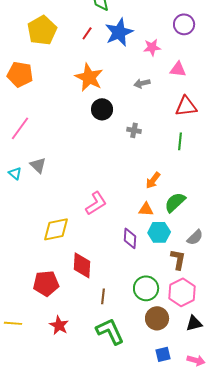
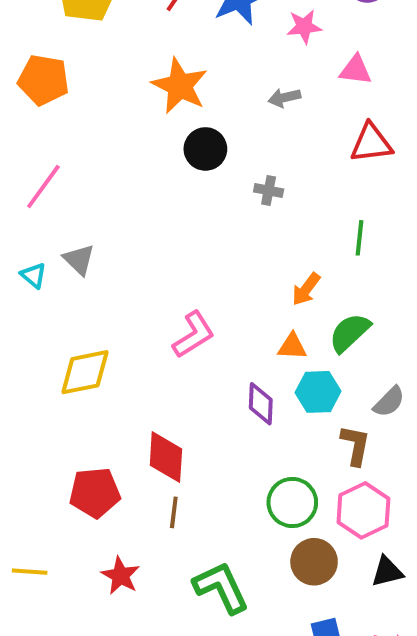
green line: (180, 141) -> (359, 238), moved
yellow diamond: (56, 229) -> (85, 372), moved
brown line: (103, 296) -> (174, 512), moved

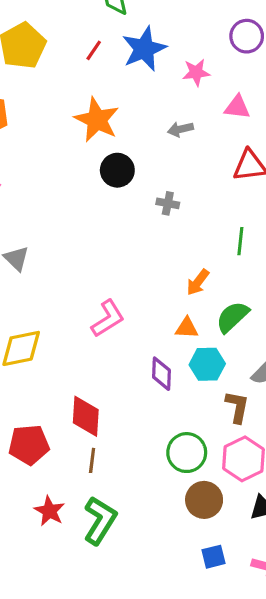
green L-shape: (221, 587) -> (100, 520), moved, turned 57

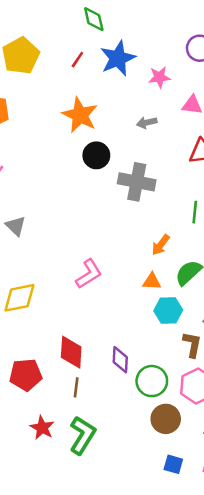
gray cross: (168, 203) -> (137, 182), size x2.0
purple diamond: (161, 374) -> (120, 360), moved
blue square: (214, 557) -> (173, 464), turned 30

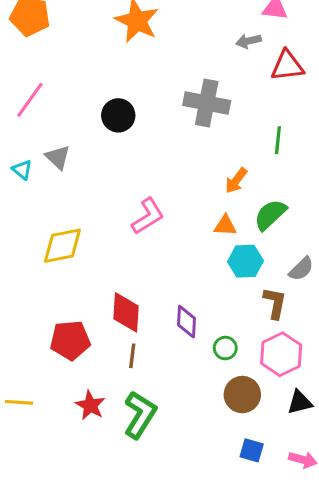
gray arrow: (147, 123) -> (249, 41), moved
black circle: (96, 155) -> (118, 115), moved
green circle: (152, 381) -> (225, 348), size x0.6

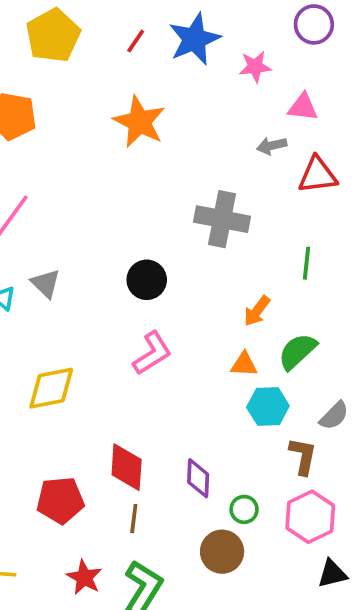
black circle: (118, 115) -> (147, 280), moved
brown circle: (242, 395) -> (222, 552), moved

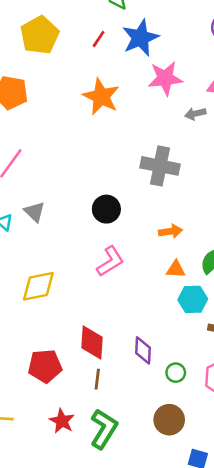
pink star: (255, 67) -> (165, 78), moved, size x1.5
orange arrow: (257, 311) -> (170, 231), moved, turned -135
brown circle: (222, 552) -> (169, 420), moved

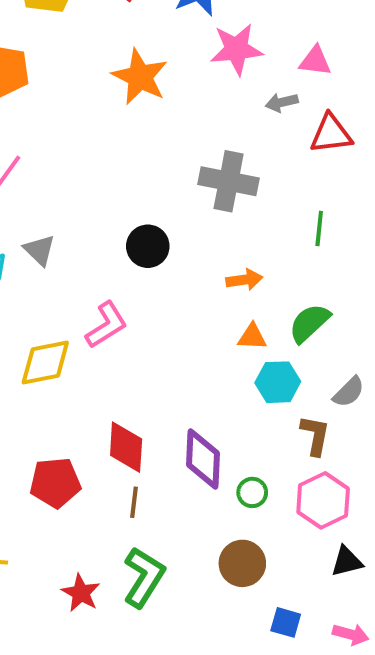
pink L-shape: (110, 261) -> (106, 325), moved
purple diamond: (143, 350) -> (203, 459), size x1.4
red star: (62, 421) -> (81, 593), moved

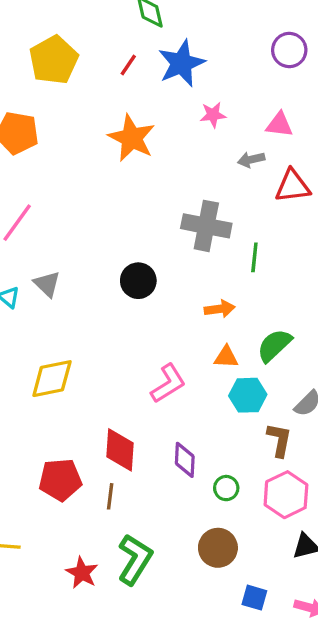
pink star: (236, 49) -> (213, 115), size x0.6
green line: (319, 228) -> (254, 257), moved
pink L-shape: (106, 325) -> (168, 384), moved
purple diamond: (203, 459) -> (185, 460), size x0.7
brown line: (134, 502) -> (110, 496), moved

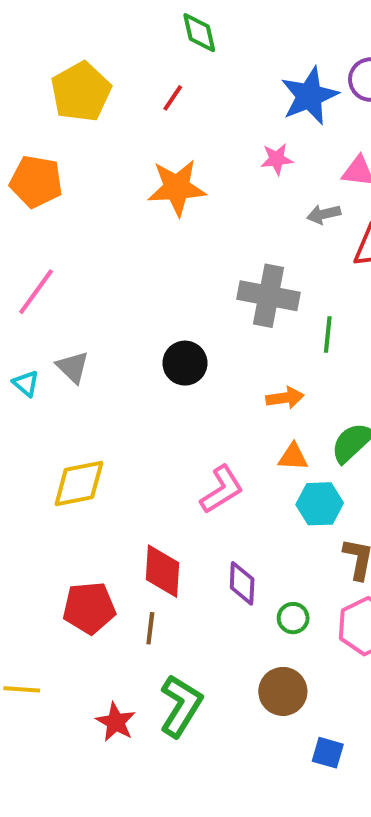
blue star: (181, 63) -> (309, 96), moved
orange star: (132, 138) -> (177, 188), turned -30

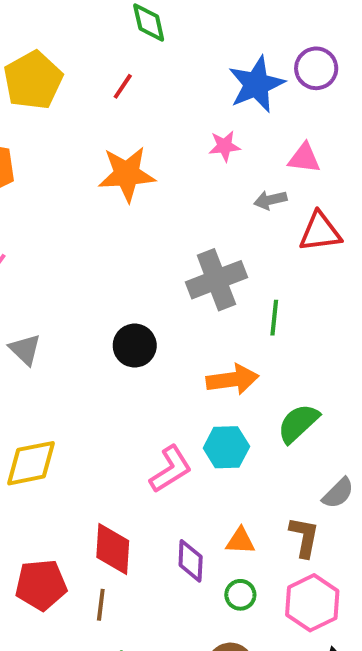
gray cross: (269, 296) -> (216, 280), turned -32
orange arrow: (285, 398) -> (232, 379), size x1.4
orange triangle: (293, 457) -> (240, 541), moved
cyan hexagon: (320, 504) -> (226, 447), moved

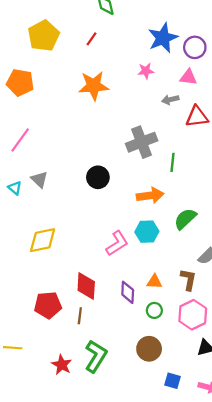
purple circle: (316, 68) -> (195, 47), moved

